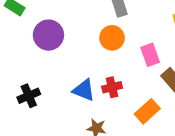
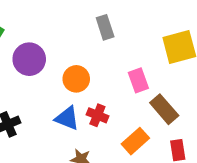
orange circle: (112, 38) -> (76, 79), moved
red cross: (112, 87) -> (97, 115), turned 36

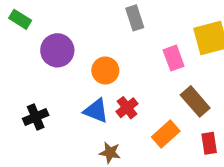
pink rectangle: (138, 80) -> (174, 58), moved
red cross: (97, 115) -> (127, 108), turned 30

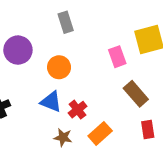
gray rectangle: (135, 18) -> (66, 22), moved
red cross: (127, 108) -> (78, 110), moved
orange rectangle: (166, 134) -> (100, 133), moved

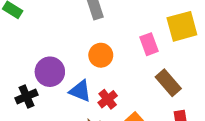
purple circle: (18, 50) -> (50, 72), moved
orange circle: (59, 67) -> (101, 55), moved

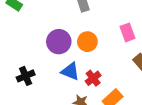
purple circle: (50, 72) -> (59, 42), moved

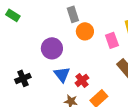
orange circle: (87, 42) -> (85, 31), moved
blue triangle: (70, 71) -> (62, 74), turned 30

